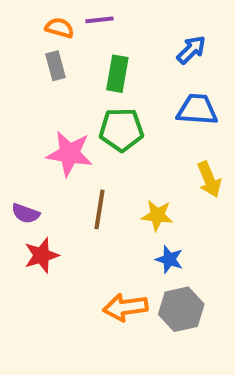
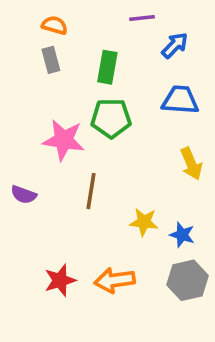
purple line: (99, 20) -> (142, 18), moved
yellow star: (157, 215) -> (144, 222), moved
red star: (42, 255) -> (60, 280), moved
blue star: (169, 259) -> (182, 235), moved
gray hexagon: (181, 309) -> (188, 280), moved

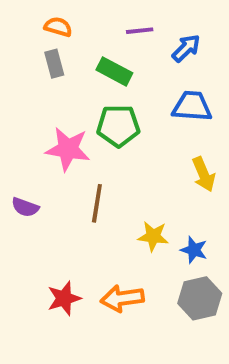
purple line: (142, 18) -> (140, 31), moved
green rectangle: (107, 67) -> (114, 71), turned -72

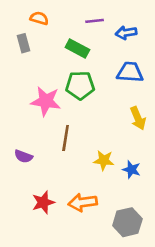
blue arrow: (186, 48) -> (126, 33), turned -144
gray rectangle: (54, 64) -> (23, 43), moved
purple semicircle: (25, 207) -> (23, 156), moved
gray hexagon: (200, 298) -> (127, 222), moved

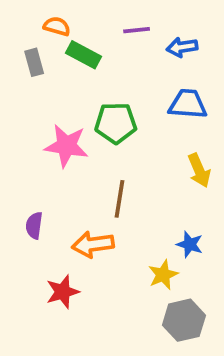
green rectangle: (77, 48) -> (83, 55), moved
brown line: (66, 138) -> (119, 199), moved
purple semicircle: (23, 156) -> (34, 225), turned 78
yellow star: (104, 160) -> (163, 275), moved, turned -30
orange arrow: (83, 202) -> (93, 244), moved

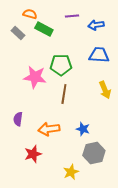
gray rectangle: (34, 62) -> (18, 33), turned -32
brown line: (119, 199) -> (64, 94), moved
blue star: (190, 244) -> (83, 129), moved
yellow star: (163, 275) -> (71, 172), moved
gray hexagon: (184, 320) -> (94, 153), moved

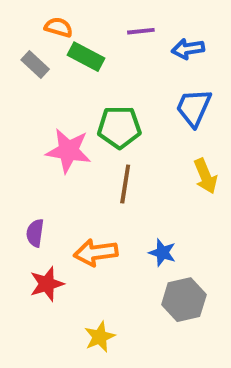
blue trapezoid: (99, 55) -> (194, 108), turned -70
red star: (33, 154) -> (47, 284), moved
yellow star: (71, 172) -> (100, 337), moved

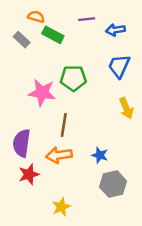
brown line: (125, 184) -> (64, 125), moved
purple semicircle: (35, 233) -> (22, 143), size x1.6

